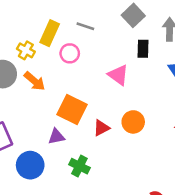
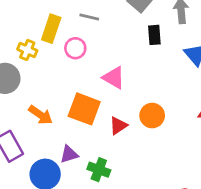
pink triangle: (118, 75) -> (114, 78), moved
orange arrow: (35, 81) -> (40, 115), moved
purple triangle: (56, 137) -> (69, 154), moved

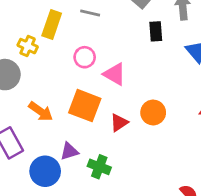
pink circle: (75, 48) -> (85, 57), moved

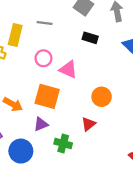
black rectangle: (156, 31) -> (90, 38), moved, turned -63
red triangle: (119, 123) -> (88, 124), moved
purple triangle: (69, 151) -> (41, 124), moved

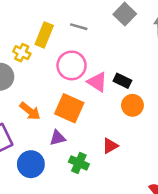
black rectangle: (90, 38) -> (122, 81), moved
pink circle: (43, 58) -> (72, 65), size x1.5
orange circle: (102, 97) -> (132, 105), moved

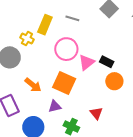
pink triangle: (97, 82) -> (87, 62), turned 48
red triangle: (110, 146) -> (96, 113), turned -40

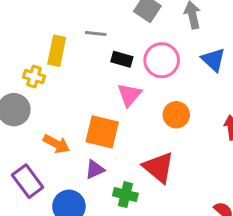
pink circle: (66, 49) -> (162, 60), moved
black rectangle: (107, 62) -> (122, 59), moved
red triangle: (96, 113) -> (159, 167), size x1.6

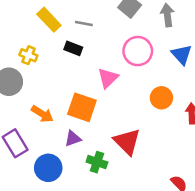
yellow rectangle: (57, 51) -> (49, 20), moved, turned -60
black rectangle: (122, 59) -> (73, 48), moved
orange circle: (176, 115) -> (161, 98), moved

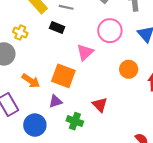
red triangle: (127, 142) -> (100, 105), size x0.7

